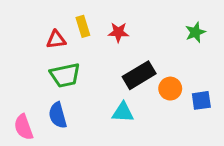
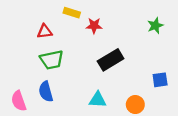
yellow rectangle: (83, 26) -> (72, 13), moved, turned -56
orange circle: (170, 89) -> (135, 105), moved
cyan triangle: (123, 112) -> (98, 100), moved

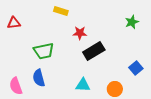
red star: (94, 26) -> (80, 33), moved
red triangle: (45, 31) -> (14, 23), moved
blue square: (160, 80) -> (136, 68), turned -32

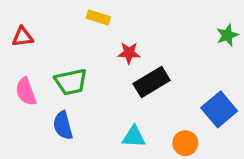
green star: (132, 22) -> (227, 35), moved
blue square: (136, 68) -> (219, 109), size x1.5
pink semicircle: (16, 86) -> (26, 92), moved

